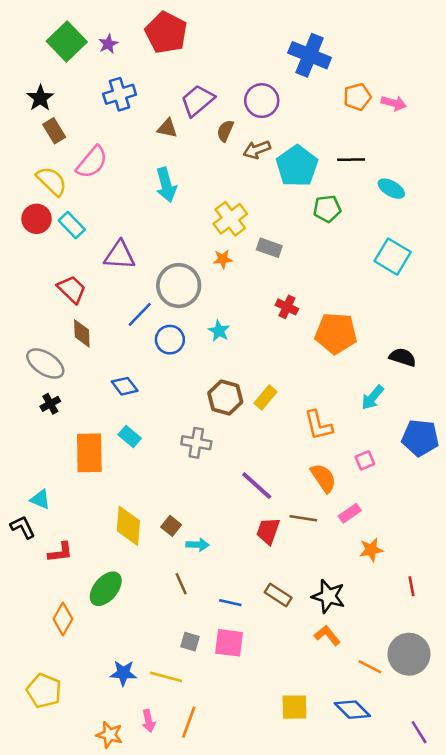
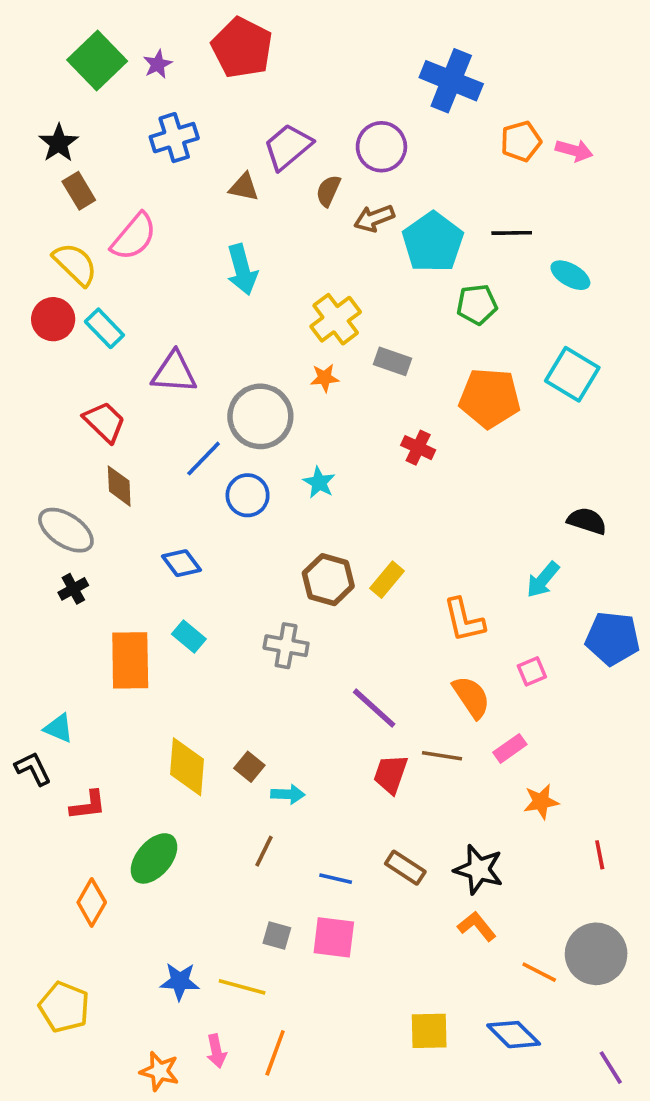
orange pentagon: (336, 333) -> (490, 398), moved
brown line: (181, 584) -> (264, 851), turned 50

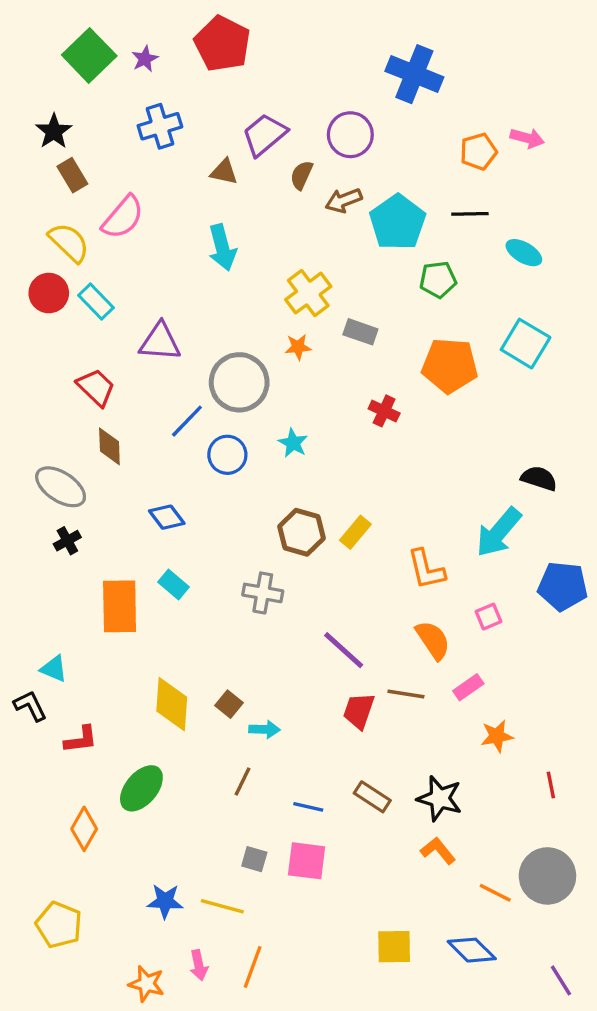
orange pentagon: (521, 141) -> (478, 152), moved
cyan arrow: (543, 580) -> (499, 532), size x1.5

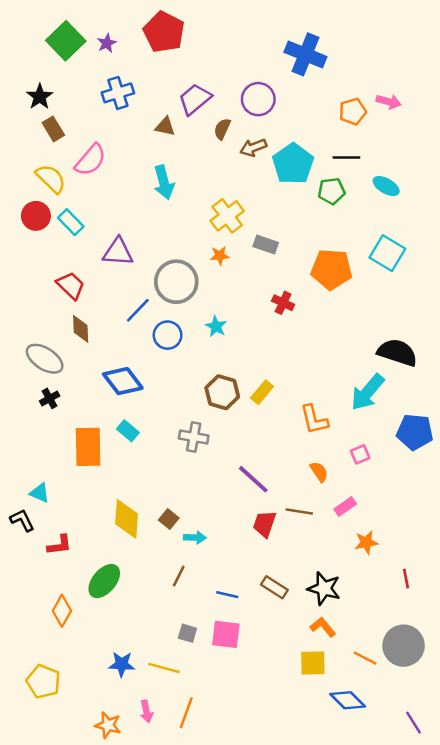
green pentagon: (438, 280) -> (332, 191), moved
black semicircle: (539, 478) -> (397, 352), size x1.5
blue diamond: (167, 517) -> (123, 381), size x1.5
orange semicircle: (433, 640) -> (319, 472), size x0.7
yellow square: (394, 947) -> (313, 663), moved

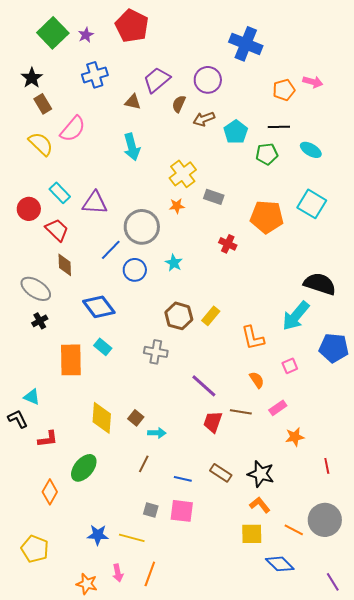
cyan pentagon: (293, 164) -> (236, 132), size x0.7
red circle: (36, 216) -> (29, 209), moved
cyan rectangle: (71, 222) -> (60, 193), moved

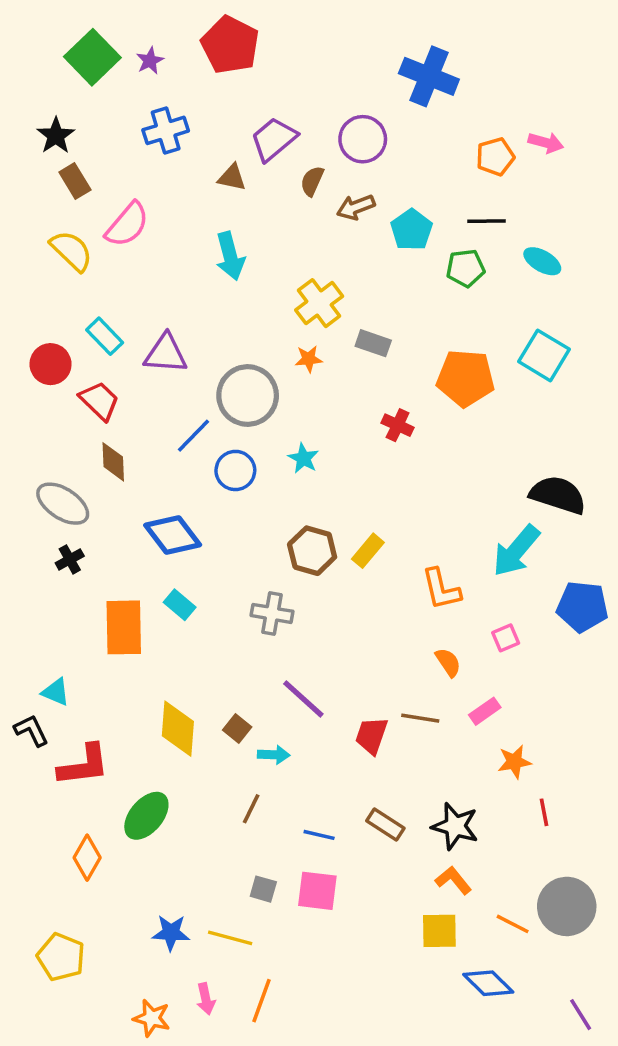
purple line: (204, 386) -> (303, 699), moved
red L-shape: (48, 439) -> (84, 765), size x1.5
red line: (327, 466) -> (544, 812), moved

